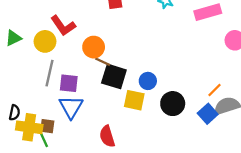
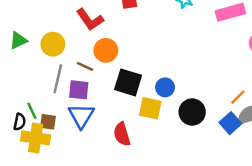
red L-shape: (63, 26) -> (90, 20), moved
brown line: (103, 62) -> (85, 66), moved
brown square: (47, 126) -> (48, 122), moved
red semicircle: (107, 136) -> (122, 134), moved
green line: (44, 140) -> (32, 111), moved

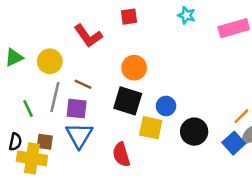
orange circle: (106, 50) -> (134, 68), moved
green line: (32, 111) -> (28, 109), moved

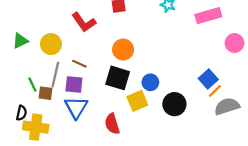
yellow square: (151, 128) -> (137, 101), turned -35
brown square: (45, 142) -> (46, 93), moved
blue square: (234, 143) -> (208, 79), moved

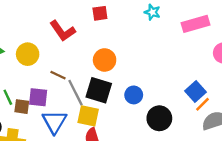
gray line: (55, 75) -> (75, 93), moved, turned -40
purple square: (74, 84) -> (38, 97), moved
yellow square: (137, 101) -> (88, 116), moved, turned 35

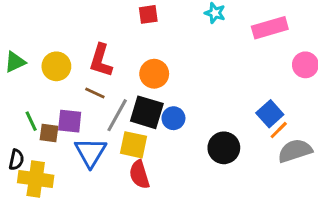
red L-shape: (63, 31) -> (101, 60), moved, turned 52
gray line: (75, 93) -> (117, 115), turned 56
blue circle: (134, 95) -> (173, 118), moved

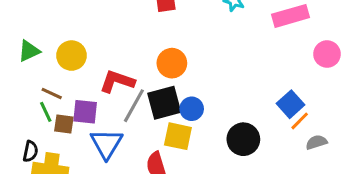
red L-shape: (101, 60) -> (117, 81), moved, turned 92
brown line: (95, 93) -> (52, 94), moved
black square: (147, 112) -> (164, 103), turned -32
yellow square: (133, 145) -> (178, 136), moved
gray semicircle: (295, 151) -> (316, 142), size x0.6

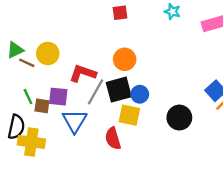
brown line: (52, 94) -> (27, 63), moved
black semicircle: (30, 151) -> (16, 127), size x1.5

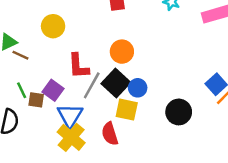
yellow circle: (48, 53) -> (53, 26), moved
red L-shape: (83, 73) -> (78, 66), turned -112
black square: (119, 90) -> (116, 83), turned -32
purple square: (58, 97) -> (53, 90), turned 30
yellow cross: (31, 142) -> (71, 137), moved, turned 32

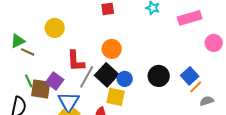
brown square: (36, 100) -> (41, 89), size x1.5
black circle: (179, 112) -> (159, 76), moved

